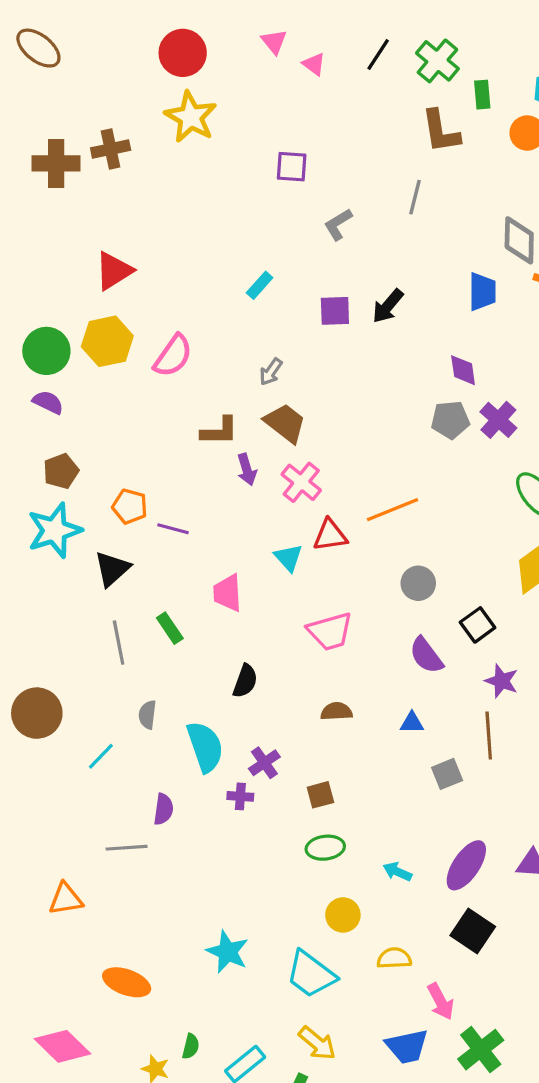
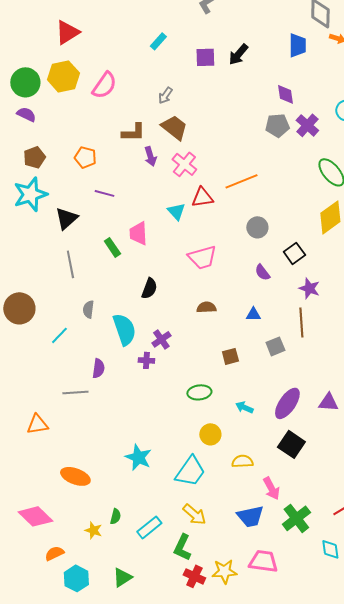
orange pentagon: (130, 506) -> (85, 157), moved
green rectangle: (170, 628) -> (112, 247), moved
purple semicircle: (426, 655) -> (262, 272), size x0.7
brown square: (320, 795) -> (230, 356), moved
cyan trapezoid: (311, 974) -> (190, 471), turned -92

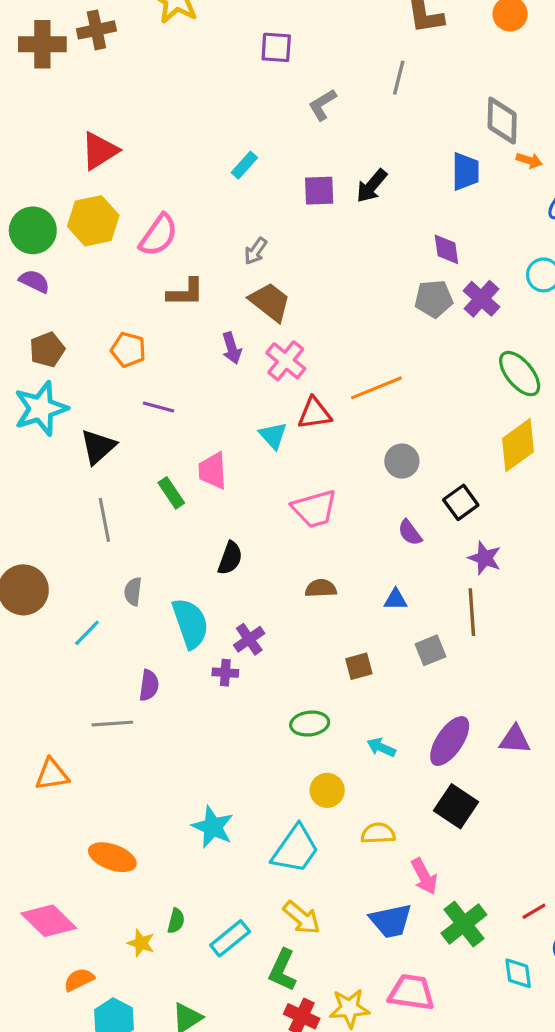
brown L-shape: (133, 132) -> (186, 292), moved

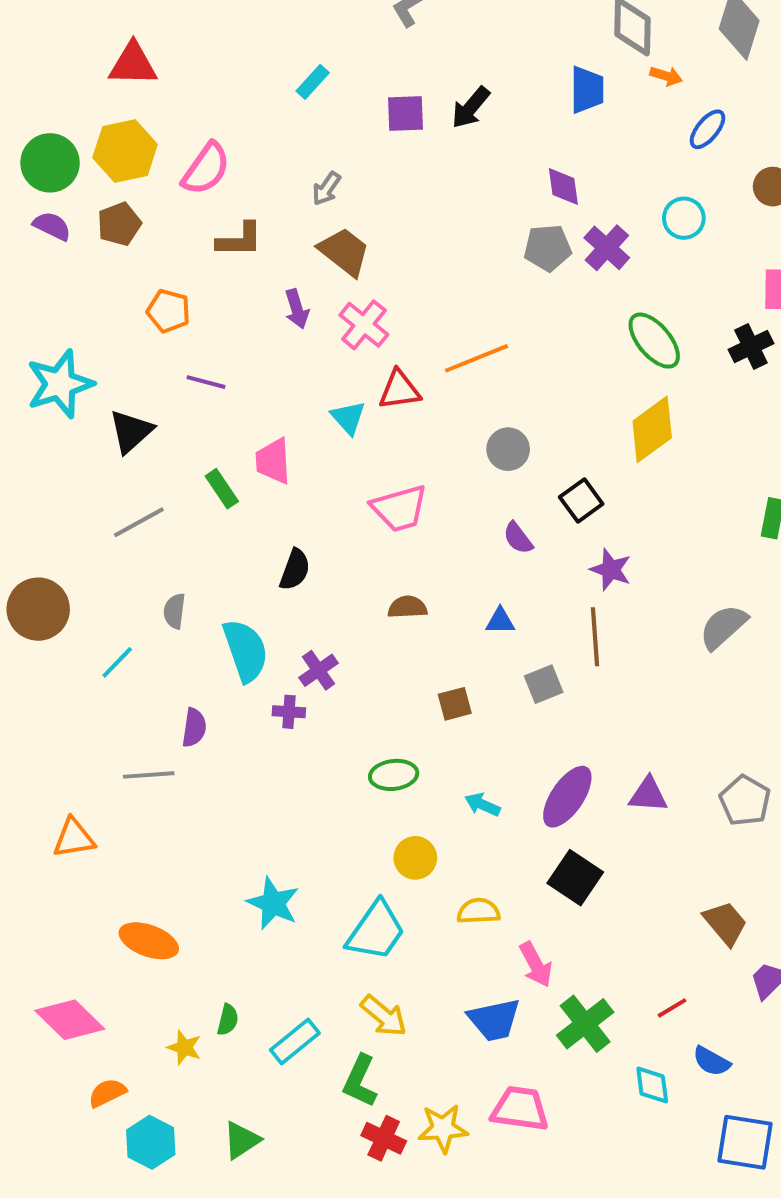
red triangle: (100, 151) -> (133, 64), turned 33
brown pentagon: (47, 350) -> (119, 224), moved
gray line: (104, 520) -> (139, 522), turned 72

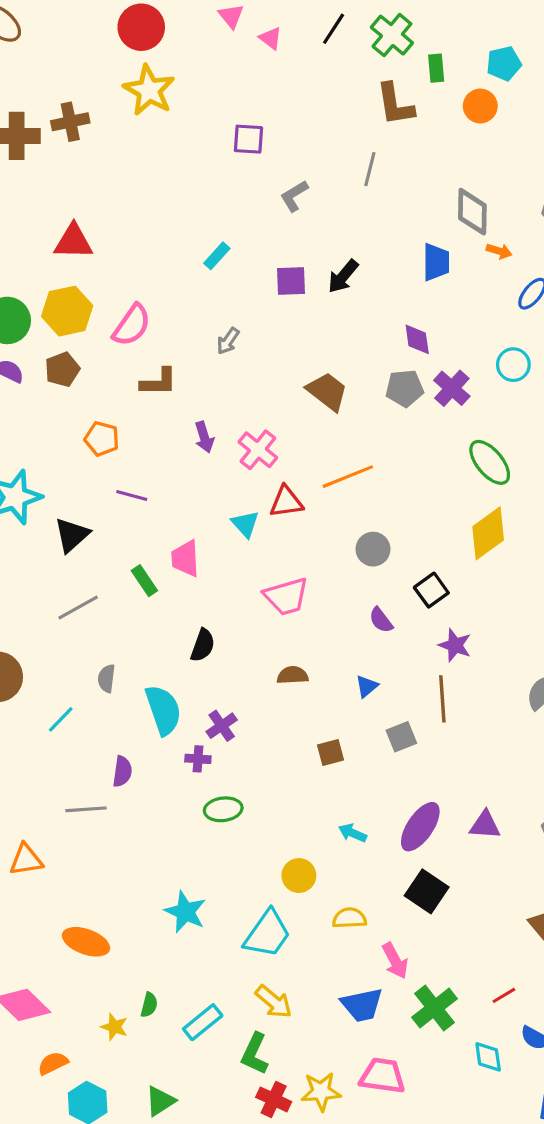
brown trapezoid: (344, 252) -> (327, 391), moved
blue triangle: (500, 621) -> (367, 686), turned -40
green ellipse: (394, 775) -> (223, 809), moved

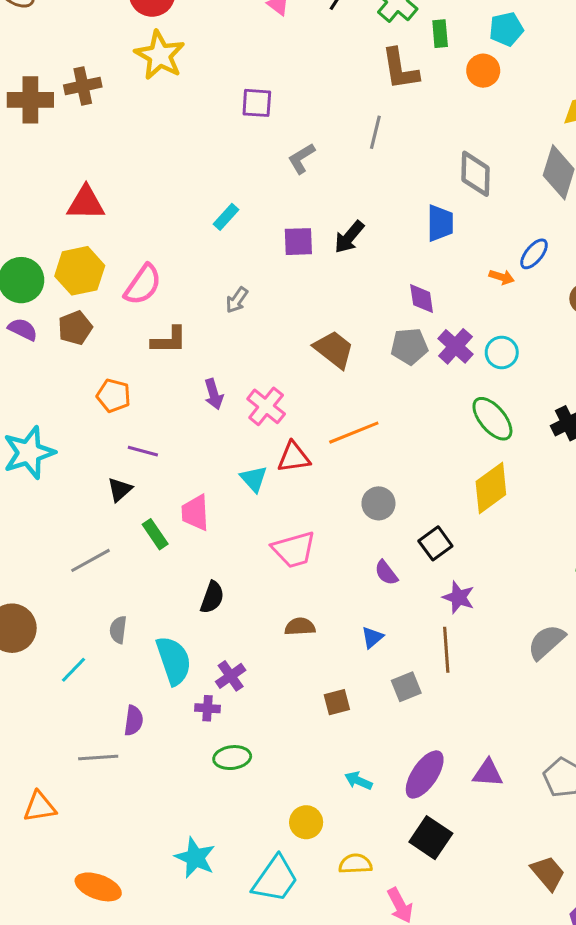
orange arrow: (499, 251) -> (502, 277), moved
cyan circle: (513, 365) -> (502, 352), moved
black triangle: (72, 535) -> (120, 490), moved, size x0.7

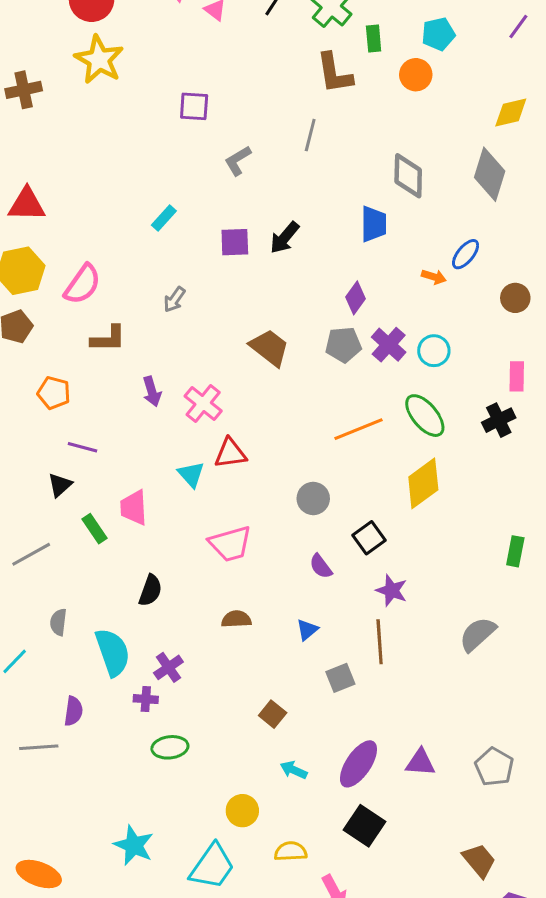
purple diamond: (422, 299) -> (355, 298), turned 44
orange line: (354, 433) -> (358, 429), moved
brown square: (337, 702) -> (273, 714), moved, turned -36

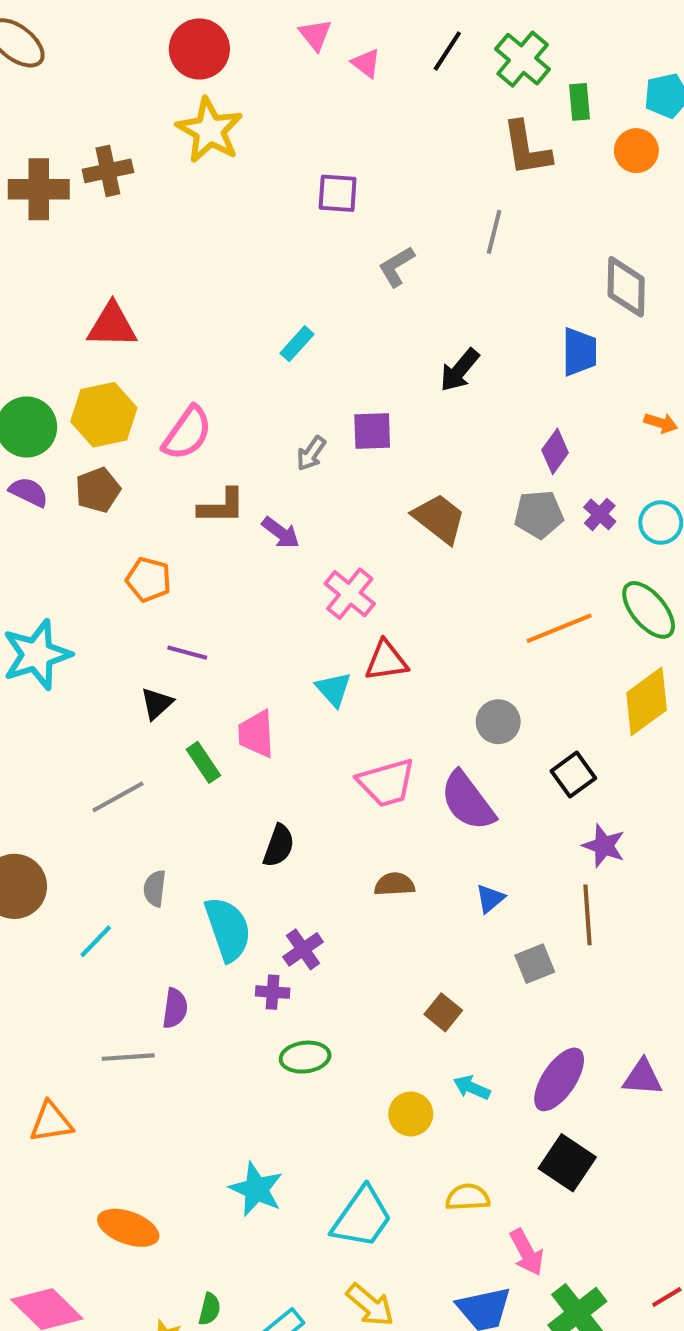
purple square: (235, 242) -> (372, 431), moved
purple cross: (389, 345) -> (600, 514), size x0.7
purple arrow: (152, 391) -> (281, 533), moved, turned -36
purple semicircle: (321, 566) -> (468, 801), moved, size x1.8
yellow circle: (242, 811) -> (411, 1114), moved

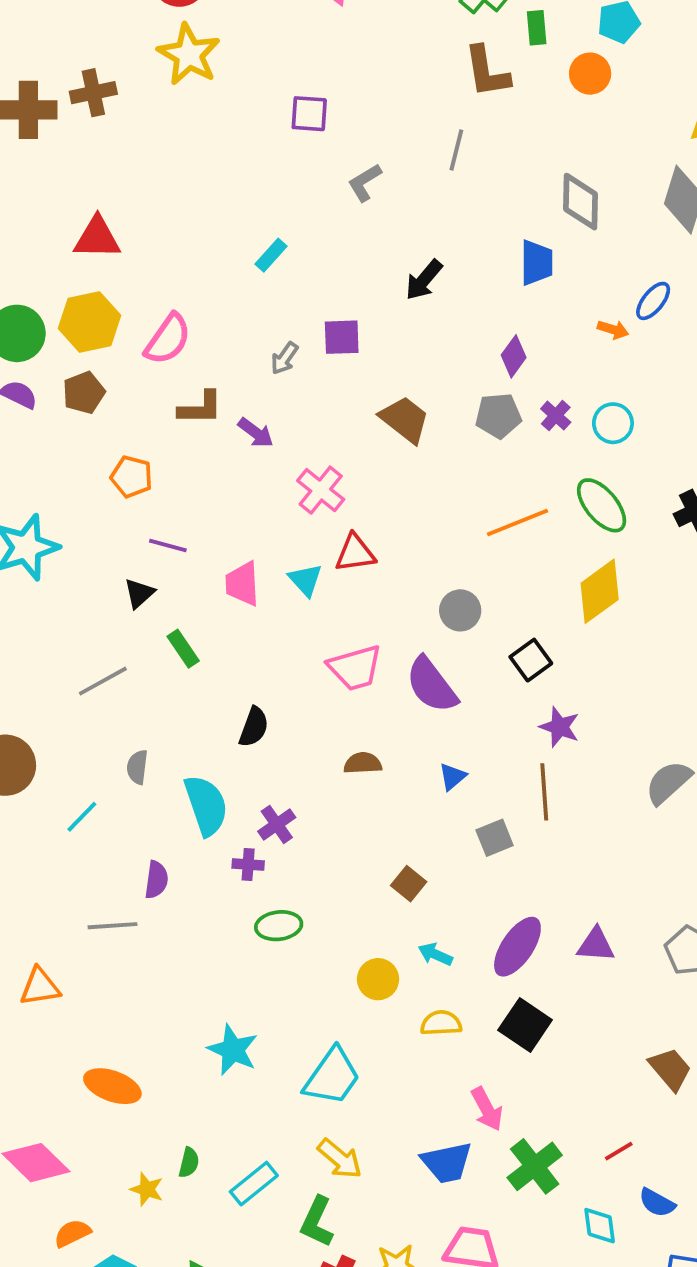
pink trapezoid: (256, 734) -> (242, 584), moved
yellow semicircle: (468, 1197) -> (441, 1023), moved

